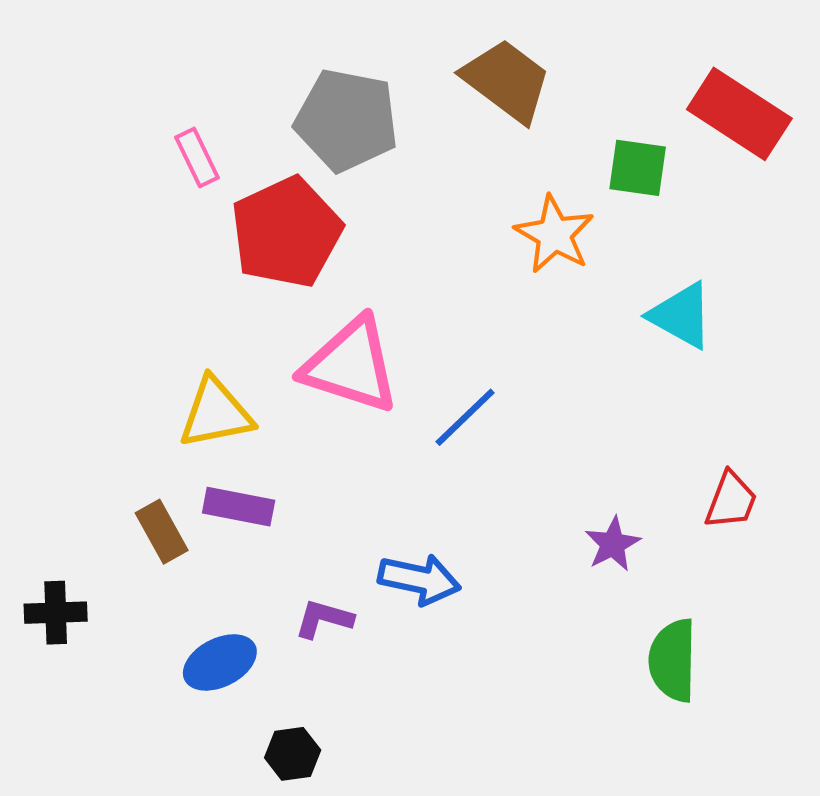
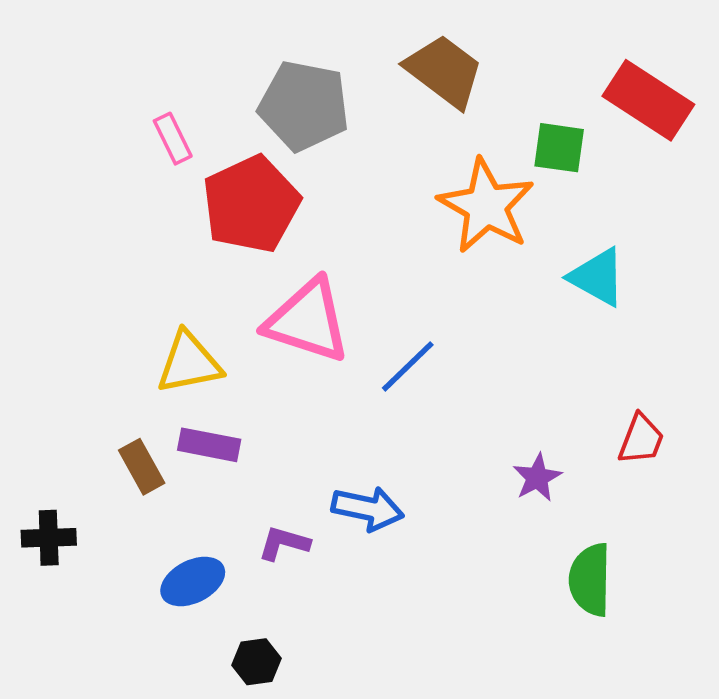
orange star: (554, 234) -> (486, 206), size x1.4

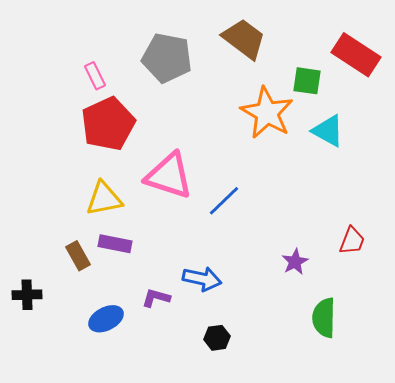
red pentagon: (251, 204) -> (108, 124), moved
cyan triangle: (597, 277) -> (328, 131), moved
black hexagon: (257, 662) -> (217, 338), moved

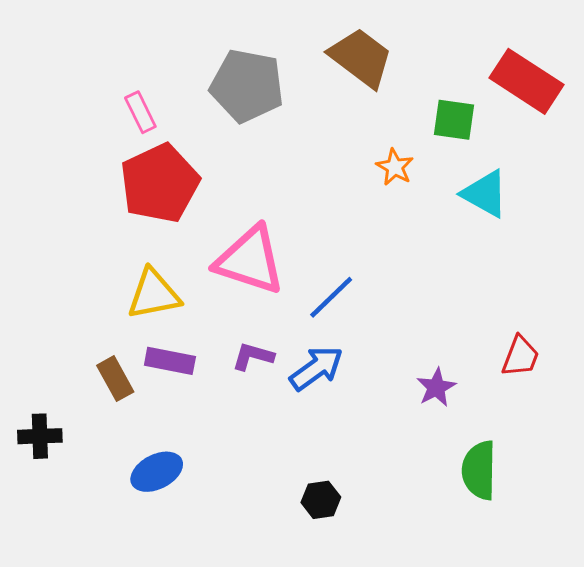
orange star: (267, 113) -> (395, 167), size x0.5
blue arrow: (202, 279) -> (316, 368), moved, turned -48
purple L-shape: (156, 298) -> (253, 356), moved

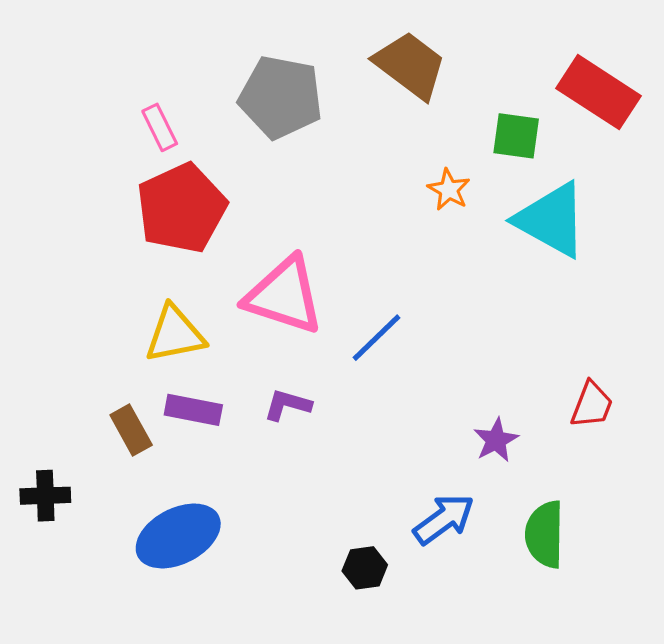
cyan triangle: (485, 194) -> (551, 220), size x1.4
blue arrow: (316, 368) -> (444, 519), moved
blue ellipse: (157, 472) -> (178, 536), size x1.4

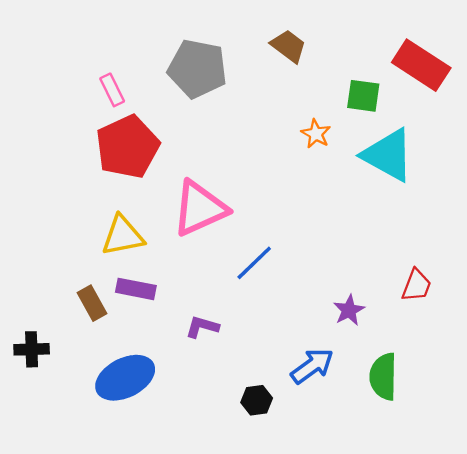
brown trapezoid: (410, 65) -> (289, 46), size x0.7
pink triangle: (284, 296) -> (200, 208), turned -42
blue line: (377, 338) -> (254, 263), moved
purple L-shape: (287, 405) -> (202, 327), moved

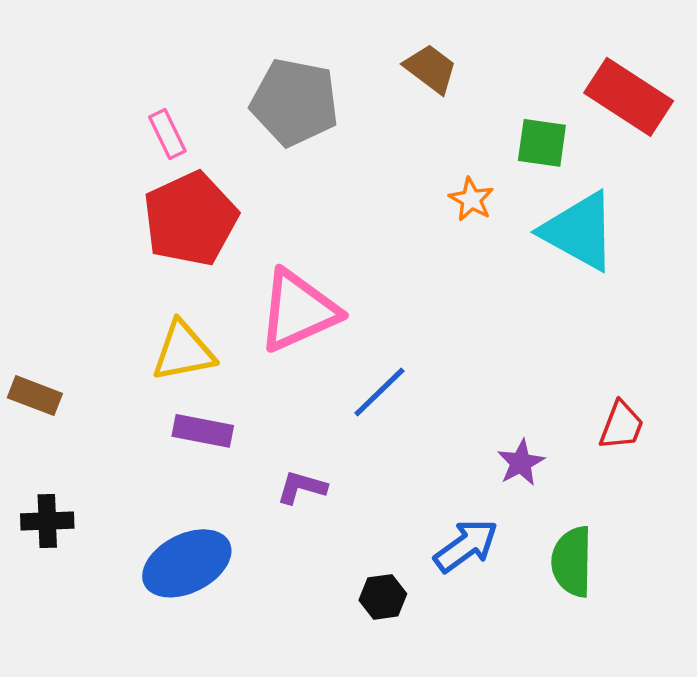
brown rectangle: (92, 303) -> (35, 396), moved, turned -40

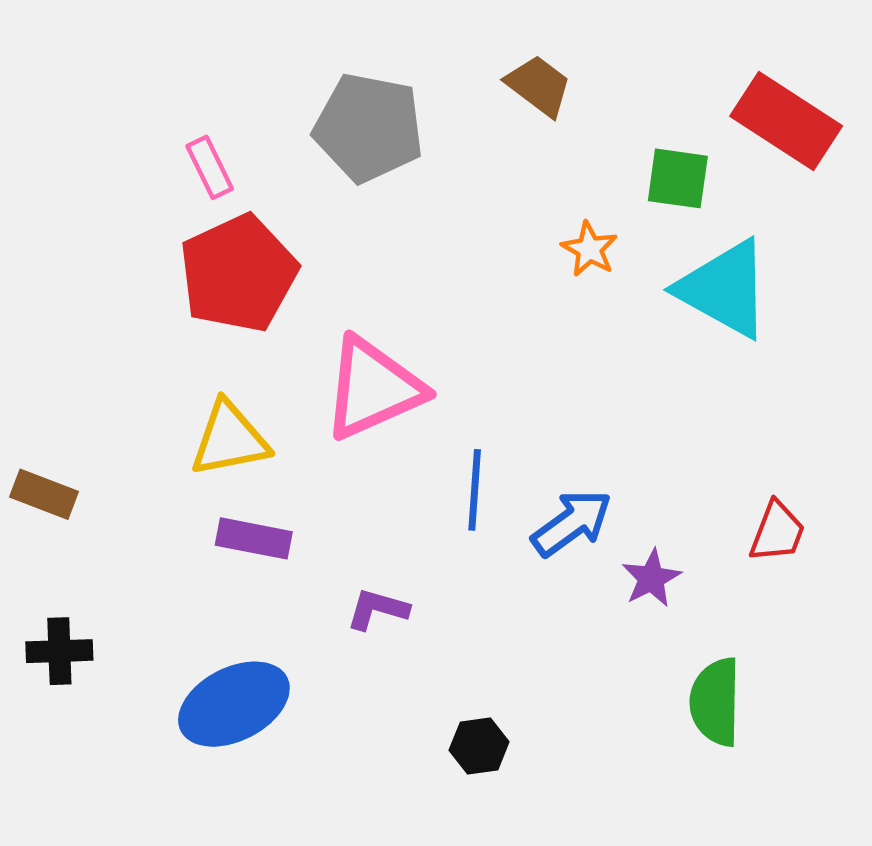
blue line: (379, 392) -> (475, 490), turned -42
blue arrow: (466, 546) -> (572, 523), moved

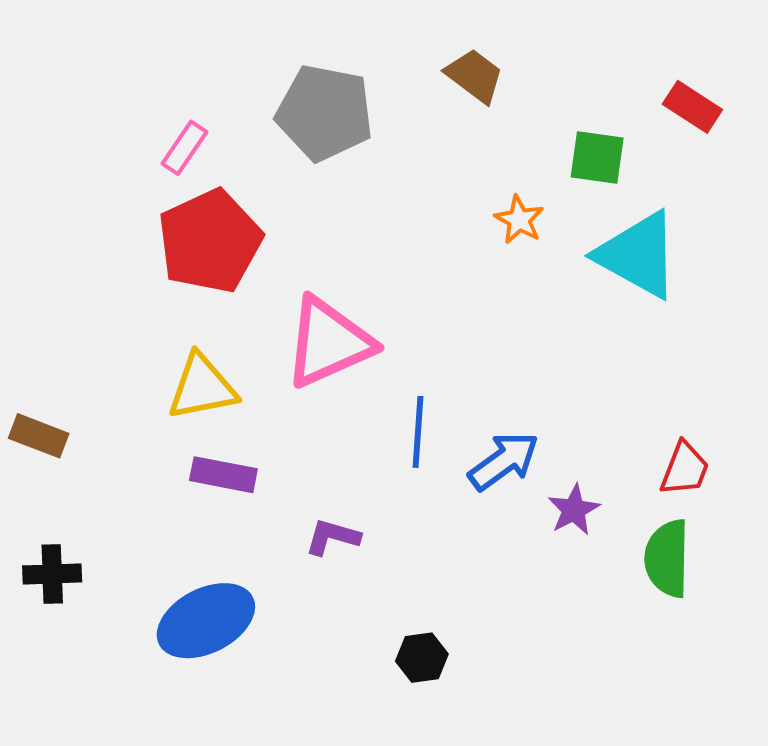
red rectangle: (786, 121) -> (692, 107), size x0.6
pink rectangle: (210, 167) -> (185, 148), turned 60
green semicircle: (715, 702) -> (667, 558), moved

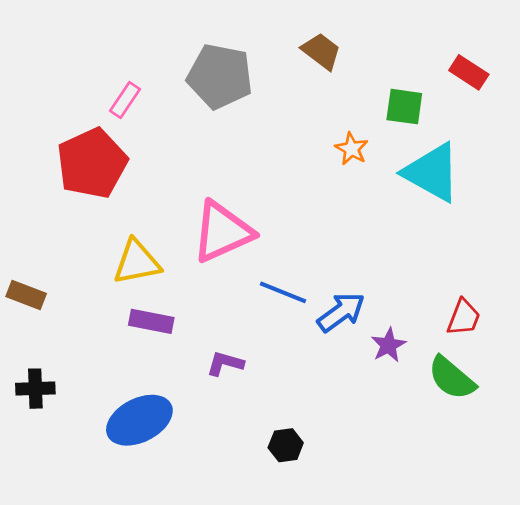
red pentagon: (210, 241) -> (92, 163), moved
blue line: (418, 432) -> (283, 292), turned -72
green semicircle: (667, 558) -> (452, 378), turned -51

